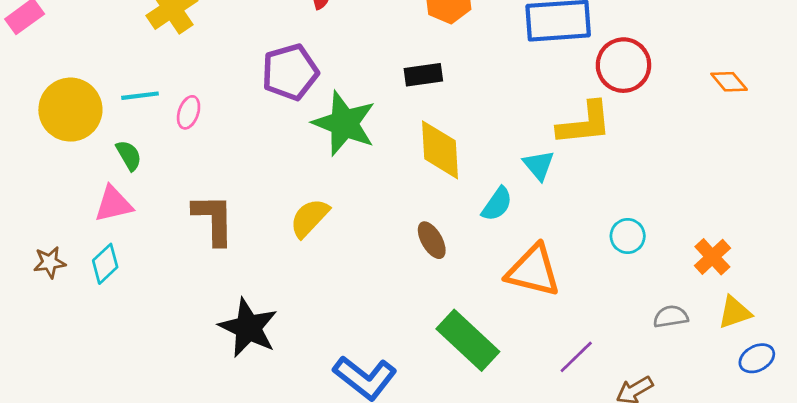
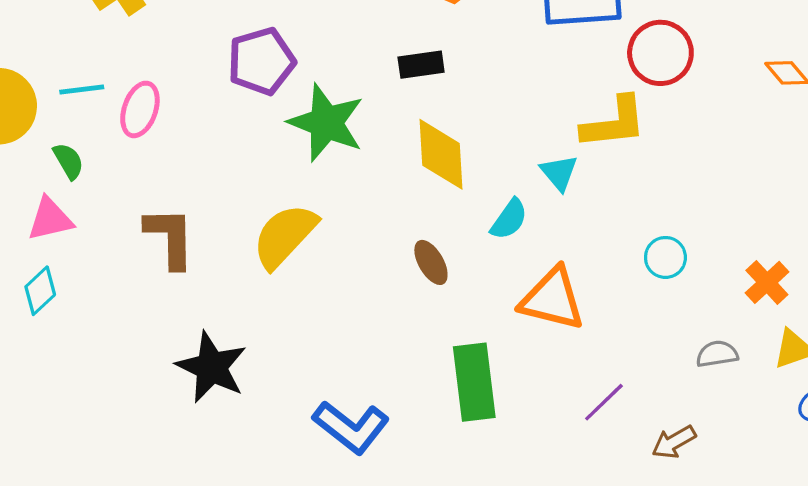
pink ellipse: (189, 112) -> (140, 109), size x1.4
yellow semicircle: (309, 218) -> (285, 236), size x1.4
green rectangle: (468, 340) -> (474, 382), turned 40

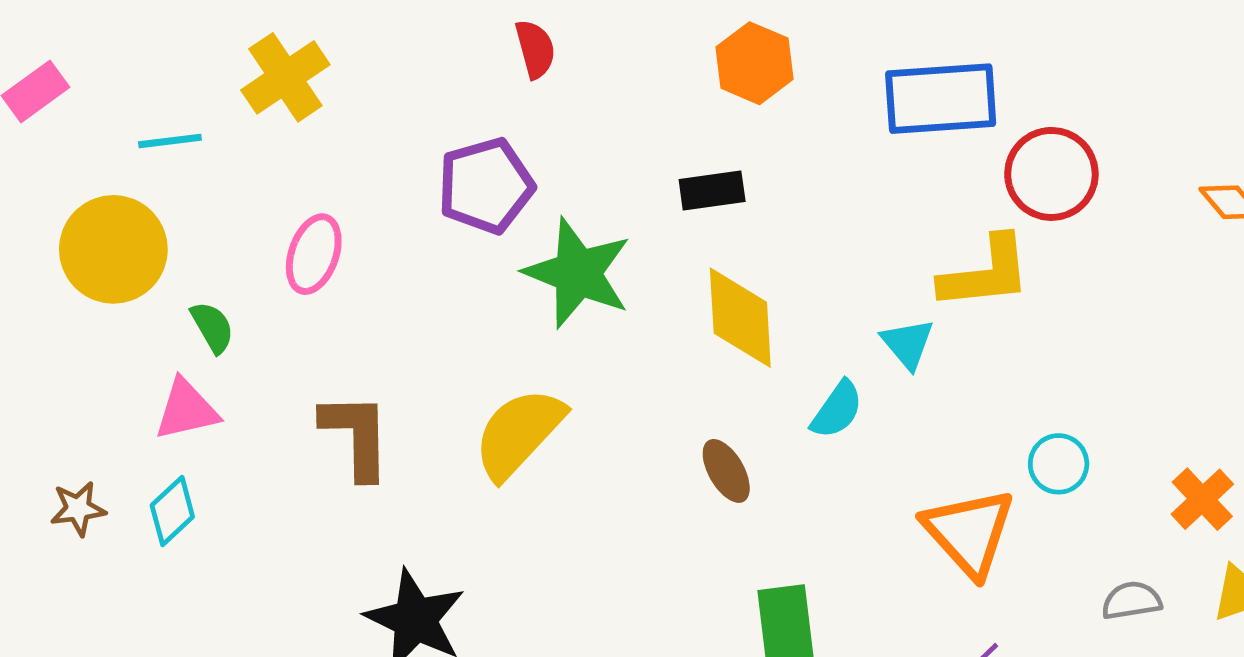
cyan line: (82, 90) -> (170, 141), moved
orange triangle: (552, 299) -> (969, 532), moved, turned 34

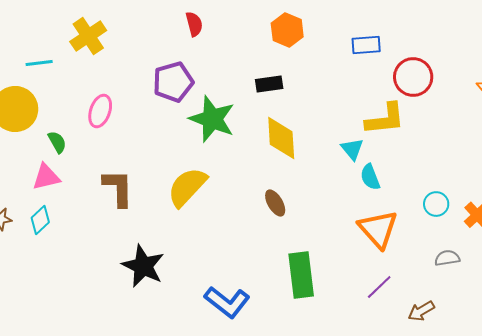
blue rectangle: (941, 99) -> (366, 45), size x0.6
cyan semicircle: (837, 410) -> (370, 177), moved, turned 124
cyan circle: (1059, 464) -> (436, 204), moved

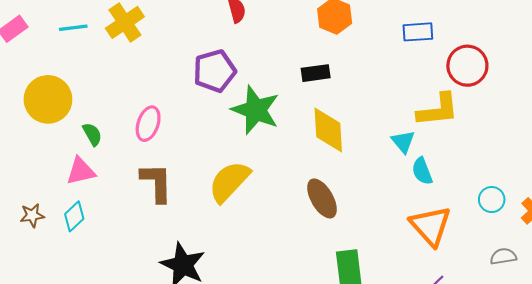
cyan line: (39, 63) -> (73, 28), moved
pink ellipse: (100, 111) -> (148, 124), moved
brown ellipse: (275, 203) -> (322, 198), size x1.4

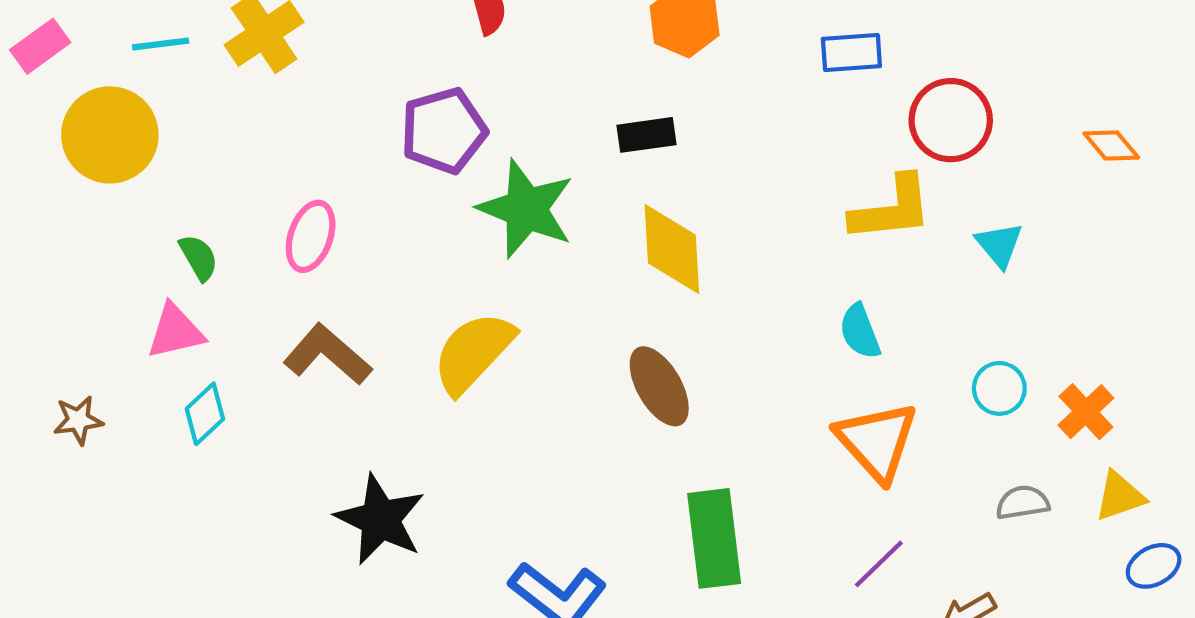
yellow circle: (48, 99) -> (110, 135), moved
cyan triangle: (403, 142) -> (999, 245), moved
brown L-shape: (157, 183) -> (327, 355), turned -48
cyan diamond: (74, 216) -> (205, 414), moved

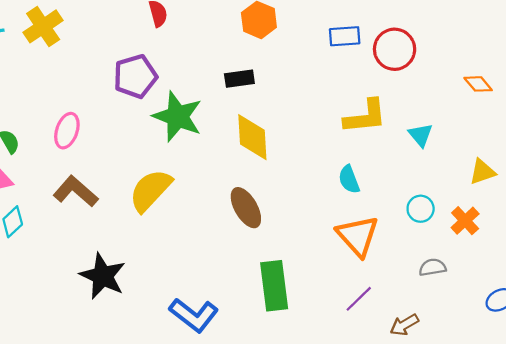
red circle: (951, 120) -> (395, 49), moved
yellow triangle: (1120, 496) -> (482, 172), moved

